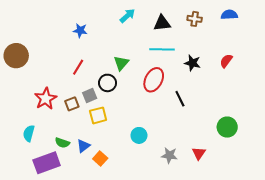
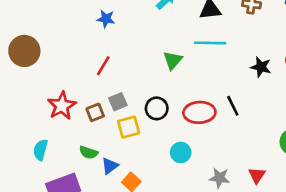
green triangle: (121, 63) -> (173, 60), moved
black star: (193, 63) -> (261, 67), moved
red ellipse: (154, 80) -> (199, 112), moved, turned 60
black circle: (107, 83) -> (157, 108), moved
green semicircle: (62, 143) -> (89, 153), moved

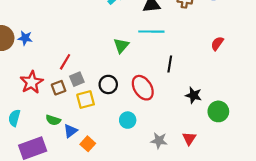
blue star: (106, 19) -> (25, 38), moved
red line: (103, 66) -> (65, 62), moved
black star: (261, 67) -> (194, 95), moved
black line: (233, 106) -> (170, 64), moved, turned 35
red ellipse: (199, 112) -> (143, 88), turned 60

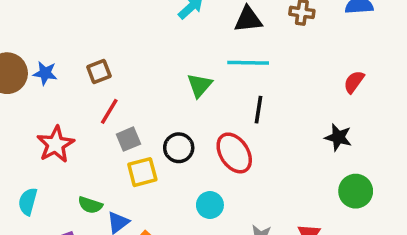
black line: (170, 64) -> (259, 110), moved
brown square: (59, 88) -> (99, 71), moved
black star: (194, 95) -> (338, 137), moved

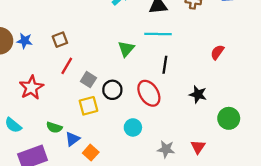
red semicircle: (354, 82) -> (217, 52), moved
black star: (338, 137) -> (198, 94), moved
gray square: (128, 139) -> (88, 80), moved, turned -35
cyan semicircle: (28, 202) -> (13, 125), turned -66

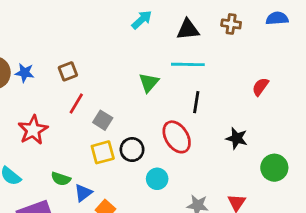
black circle: (112, 90) -> (132, 150), moved

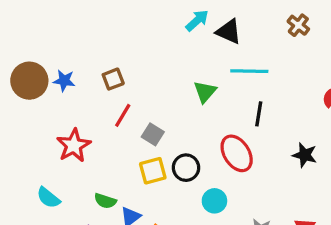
brown cross: (231, 24) -> (298, 25), turned 30
black triangle: (188, 30) -> (229, 32), moved, turned 30

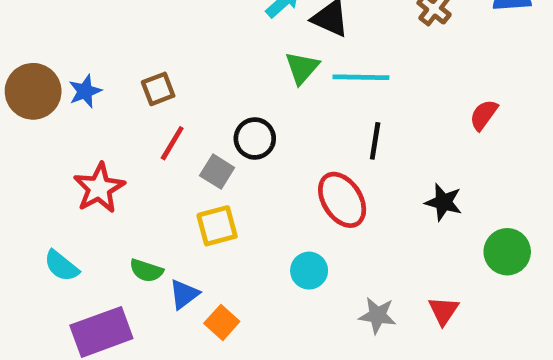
blue star: (64, 81) -> (85, 91), turned -30
green triangle: (205, 92) -> (302, 68), moved
black circle: (186, 168) -> (255, 138), moved

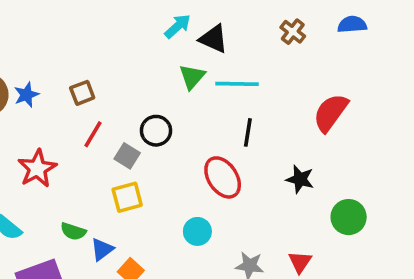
red semicircle: (484, 115) -> (331, 113), size x1.6

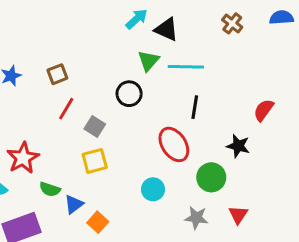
red semicircle: (331, 113) -> (264, 110), moved, size x0.7
black circle: (156, 131) -> (129, 94), moved
red star: (37, 168) -> (23, 158), moved
green circle: (349, 217) -> (211, 177), moved

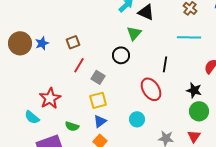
cyan line: (186, 67) -> (189, 37), moved
green circle: (211, 177) -> (199, 111), moved
green semicircle: (50, 189) -> (72, 126), moved
blue triangle: (74, 204) -> (100, 121), moved

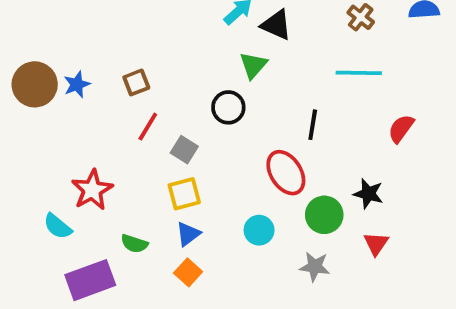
black star: (194, 90) -> (368, 194), moved
green circle: (199, 111) -> (324, 215), moved
red triangle: (194, 136) -> (376, 244), moved

